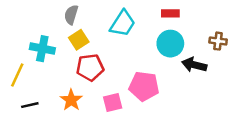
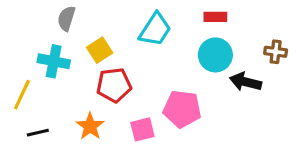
gray semicircle: (71, 15) -> (66, 18), moved

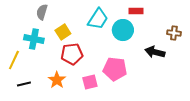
cyan circle: (215, 55) -> (123, 30), moved

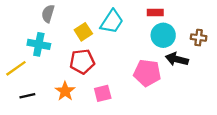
cyan circle: (123, 30) -> (163, 35), moved
yellow square: (63, 32) -> (83, 32), moved
yellow line: (14, 60) -> (16, 68), turned 30
pink pentagon: (115, 69) -> (147, 73), moved

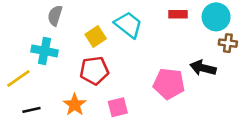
cyan trapezoid: (112, 22) -> (128, 25), turned -85
cyan circle: (163, 35) -> (216, 17), moved

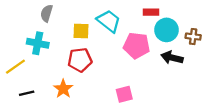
cyan circle: (216, 17) -> (166, 30), moved
yellow square: (96, 37) -> (81, 31), turned 35
pink pentagon: (169, 84) -> (136, 45), moved
pink square: (118, 107) -> (124, 94), moved

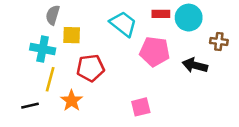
red rectangle: (151, 12) -> (161, 14), moved
cyan circle: (166, 30) -> (189, 18), moved
yellow square: (81, 31) -> (72, 35), moved
yellow line: (15, 67) -> (50, 79), moved, turned -40

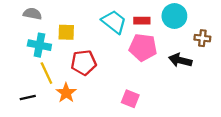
red rectangle: (161, 14) -> (142, 21), moved
gray semicircle: (53, 15) -> (32, 14), moved, turned 84
yellow line: (50, 79) -> (46, 73), turned -40
pink square: (141, 107) -> (130, 99), turned 36

